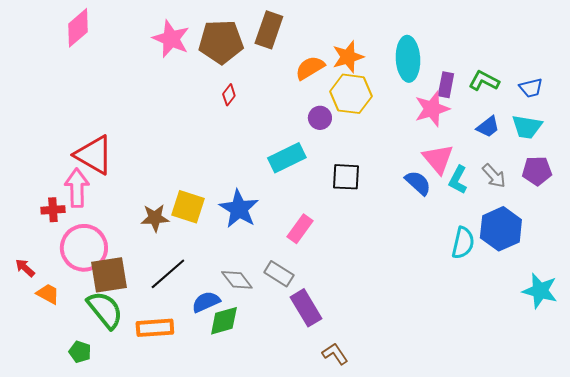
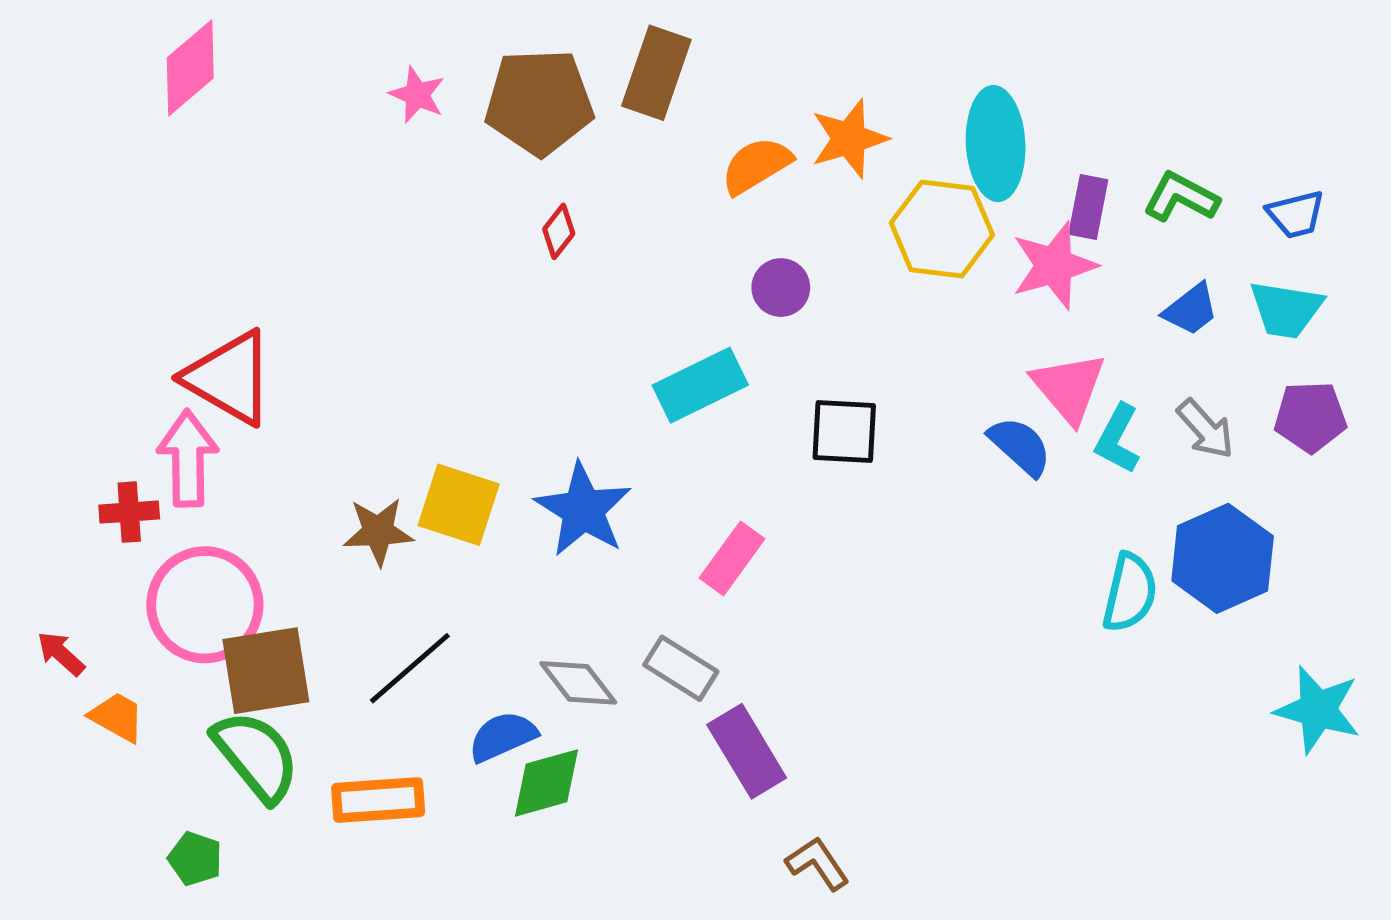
pink star: (171, 39) -> (417, 95), size x0.6
yellow hexagon: (351, 94) -> (942, 229), moved

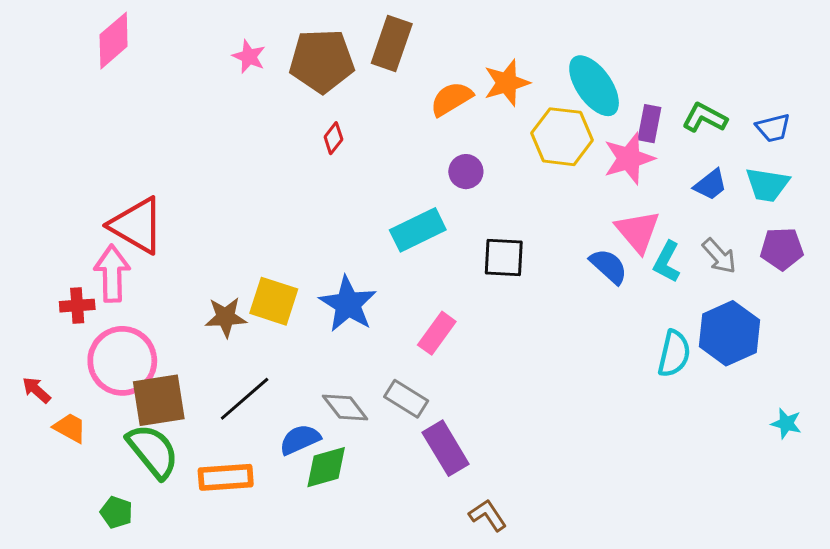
cyan ellipse: (996, 144) -> (594, 86), turned -32
cyan star: (1318, 710) -> (786, 423), size x0.6

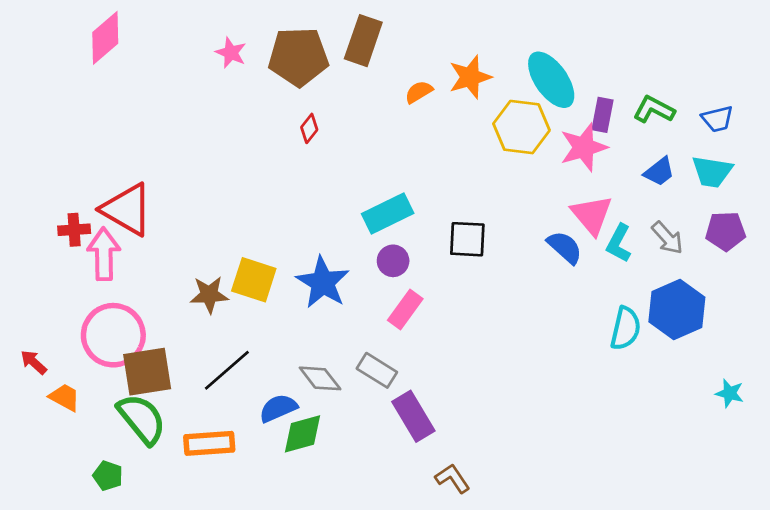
orange semicircle: (451, 99) -> (419, 92), size x0.7
purple circle: (466, 172) -> (393, 261), moved
red cross: (77, 306) -> (74, 230), moved

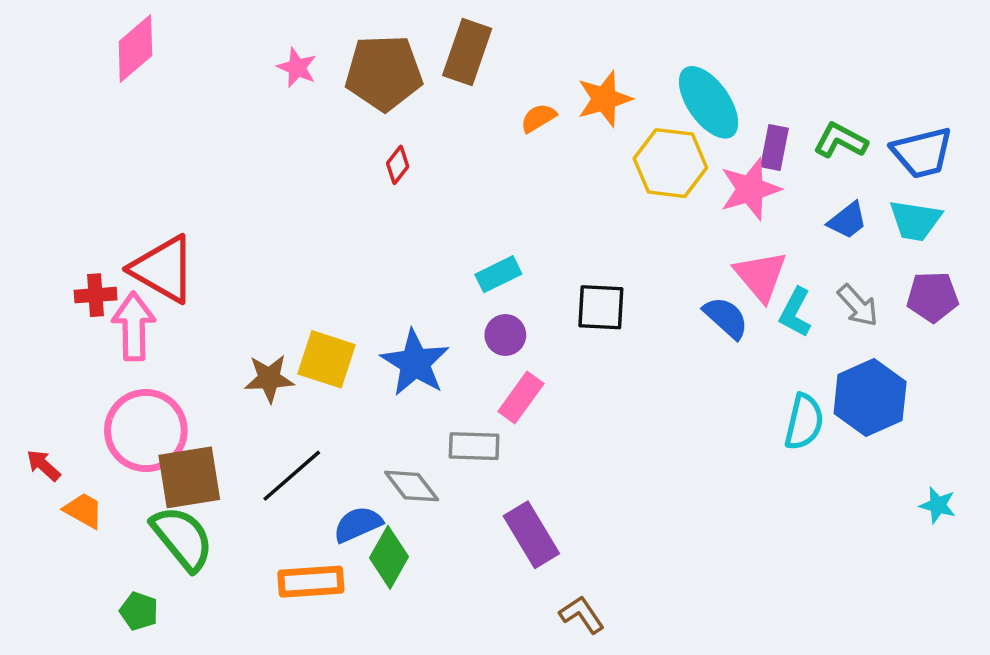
blue trapezoid: (717, 119) -> (922, 153), size x1.5
cyan rectangle: (388, 214) -> (498, 274), size x0.7
gray rectangle: (377, 370) -> (474, 446), moved, turned -30
green diamond: (303, 434) -> (389, 557), turned -45
orange rectangle: (209, 443) -> (311, 582), moved

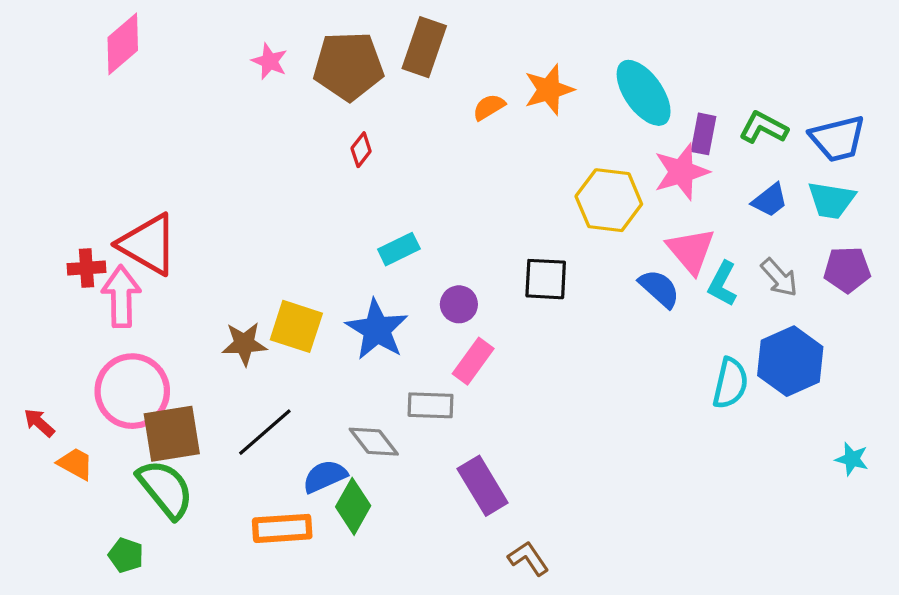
yellow hexagon: (670, 163) -> (609, 200), moved
cyan rectangle: (498, 274) -> (399, 249), moved

